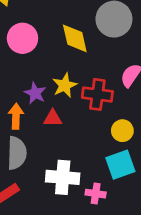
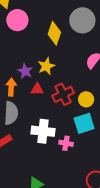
pink circle: (22, 38) -> (17, 20), moved
yellow diamond: (75, 38) -> (54, 33), turned 30
red cross: (97, 94) -> (63, 94), moved, turned -35

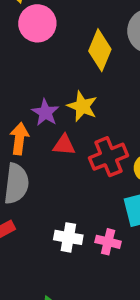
yellow star: (46, 66) -> (82, 106), turned -30
white cross: (43, 131) -> (68, 237), moved, size x0.7

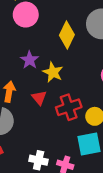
purple star: (45, 113) -> (30, 60), moved
red triangle: (64, 145) -> (39, 98), turned 42

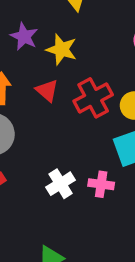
white cross: (39, 160) -> (61, 184), turned -36

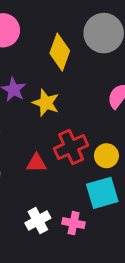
red triangle: (47, 91) -> (36, 163), moved, turned -45

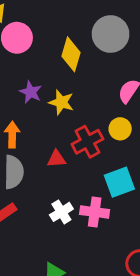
yellow circle: (106, 156) -> (120, 129), moved
pink cross: (74, 223) -> (95, 212), size x1.4

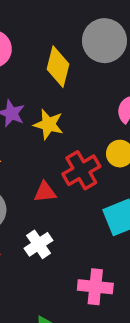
white cross: (61, 212) -> (39, 244), moved
pink cross: (95, 212) -> (95, 287), moved

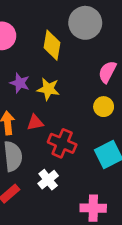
red cross: (81, 170) -> (62, 143), moved, turned -32
red triangle: (45, 192) -> (35, 123), moved

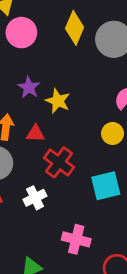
yellow diamond: (52, 45) -> (75, 28), moved

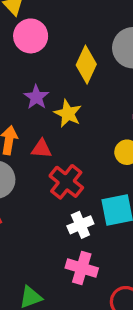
yellow diamond: (75, 28) -> (86, 65), moved
white cross: (35, 198) -> (80, 225), moved

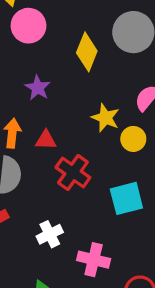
yellow star: (68, 114) -> (105, 118), moved
white cross: (80, 225) -> (50, 234), moved

